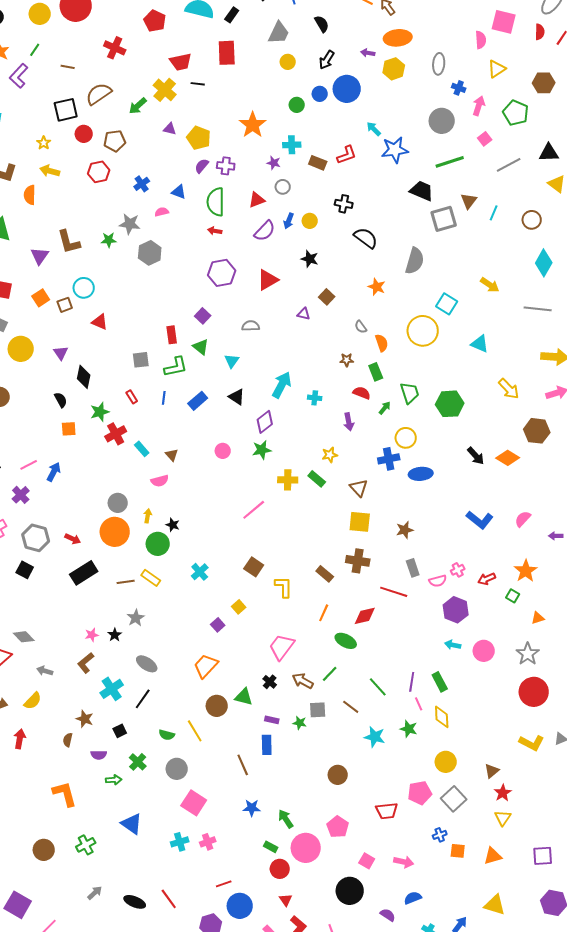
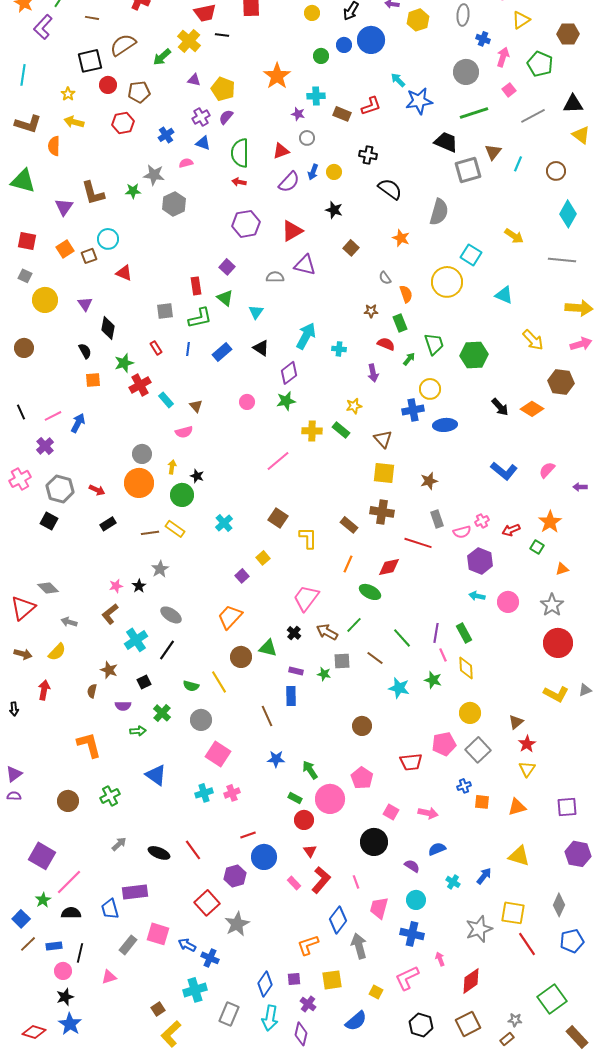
purple cross: (226, 166) -> (201, 117), moved, turned -36
purple triangle: (304, 314) -> (305, 265), moved, size x1.6
black rectangle: (84, 573) -> (108, 524), size x0.6

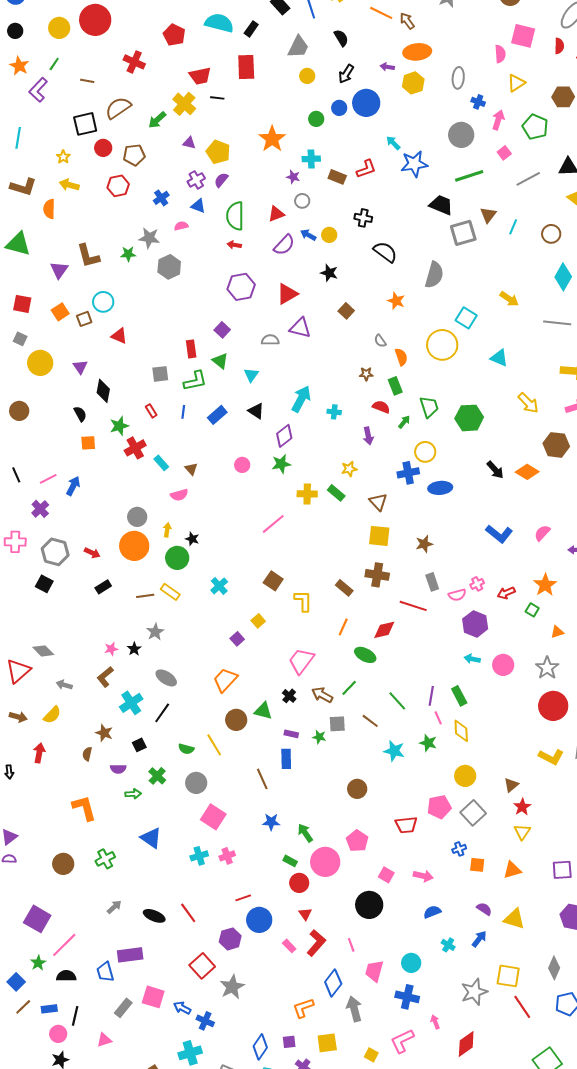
blue arrow: (313, 172) -> (308, 235), turned 98
pink cross: (20, 479) -> (15, 542), turned 30
purple semicircle: (412, 866) -> (484, 909), moved

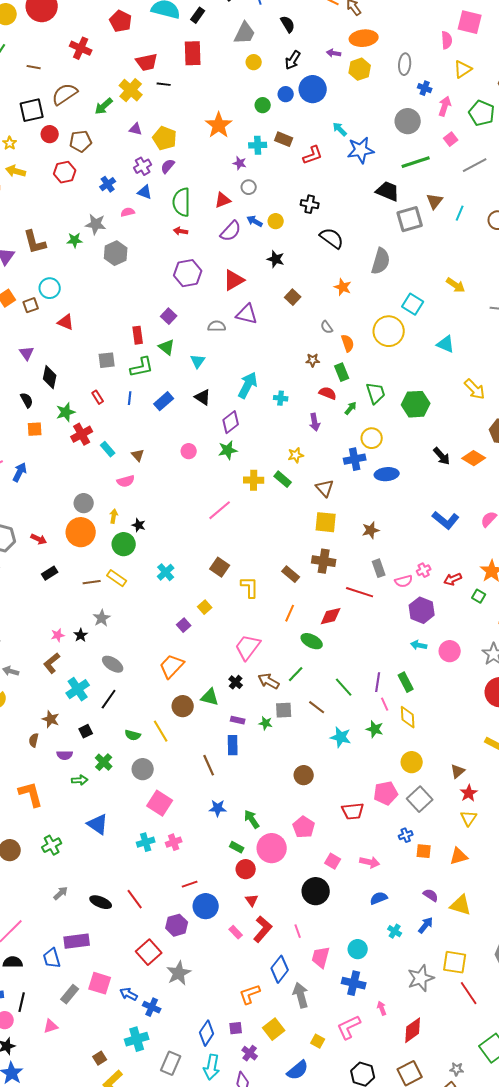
brown rectangle: (337, 177) -> (284, 139), moved
yellow square: (327, 1043) -> (274, 1029), turned -30

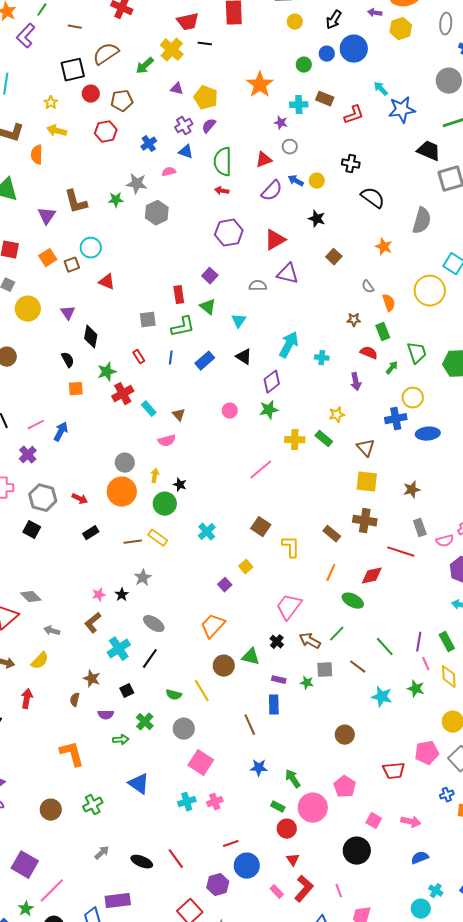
cyan circle: (358, 949) -> (421, 909), moved

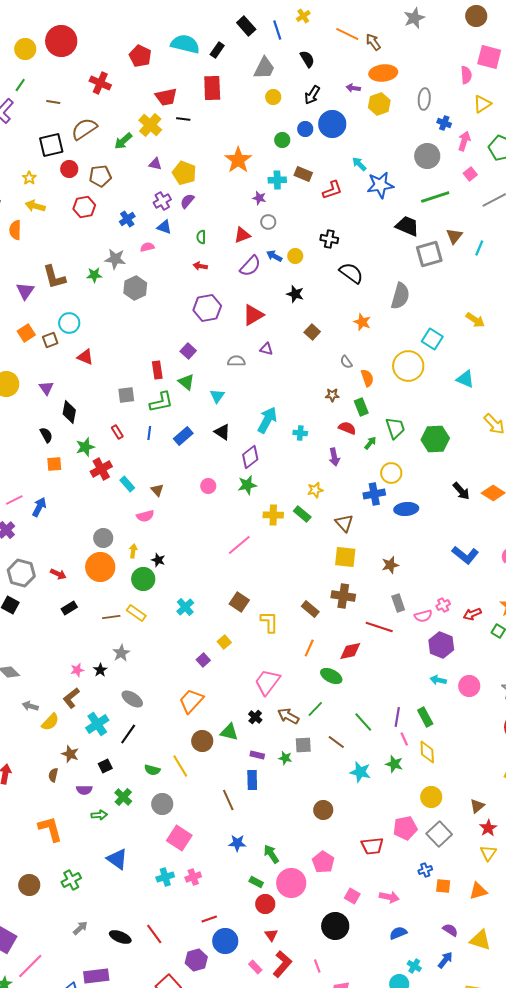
green semicircle: (223, 162) -> (201, 237), size x0.5
purple triangle: (288, 274) -> (266, 349), size x0.6
yellow semicircle: (40, 661) -> (50, 722), moved

